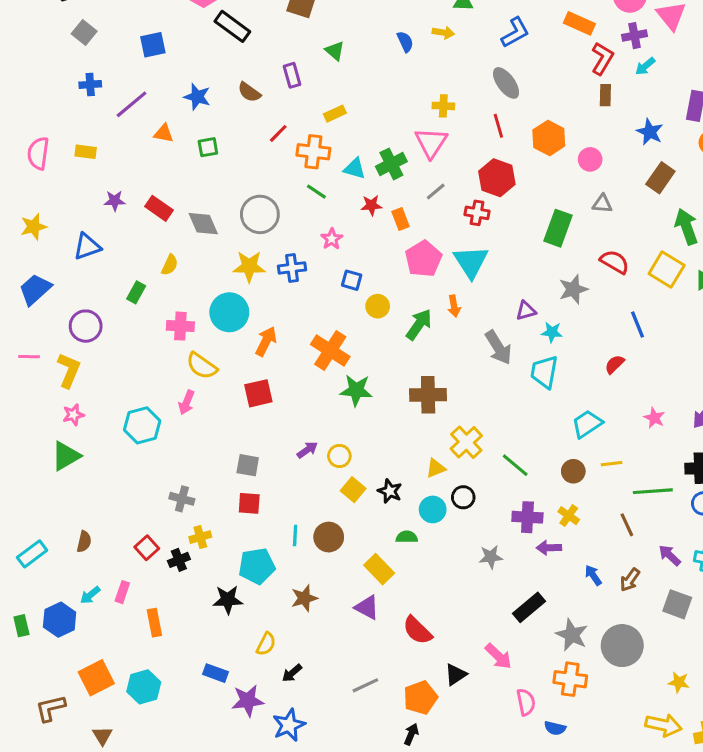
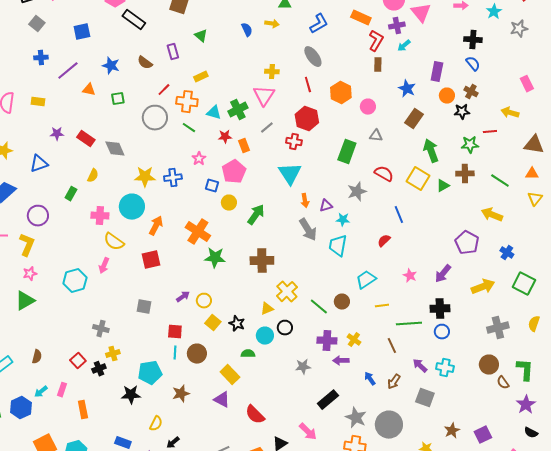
gray circle: (260, 214) -> (155, 118), moved
pink pentagon: (423, 259) -> (234, 172), moved
orange arrow: (454, 306) -> (305, 201), moved
brown circle: (573, 471) -> (342, 302), moved
red square: (249, 503) -> (175, 332), moved

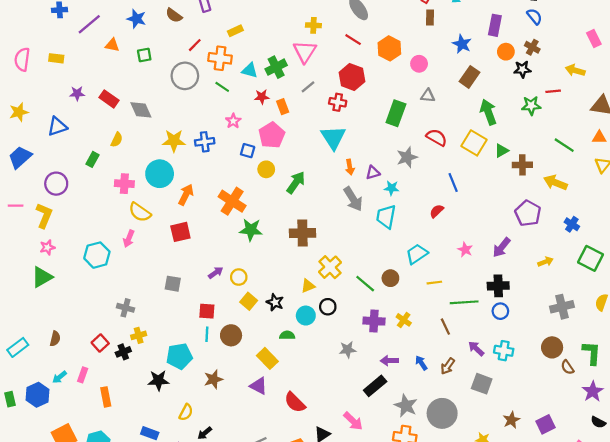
red line: (308, 85) -> (353, 40), turned -42
brown cross: (465, 174) -> (522, 165), moved
yellow arrow: (483, 287) -> (545, 262), size x0.6
purple arrow: (341, 361) -> (389, 361), moved

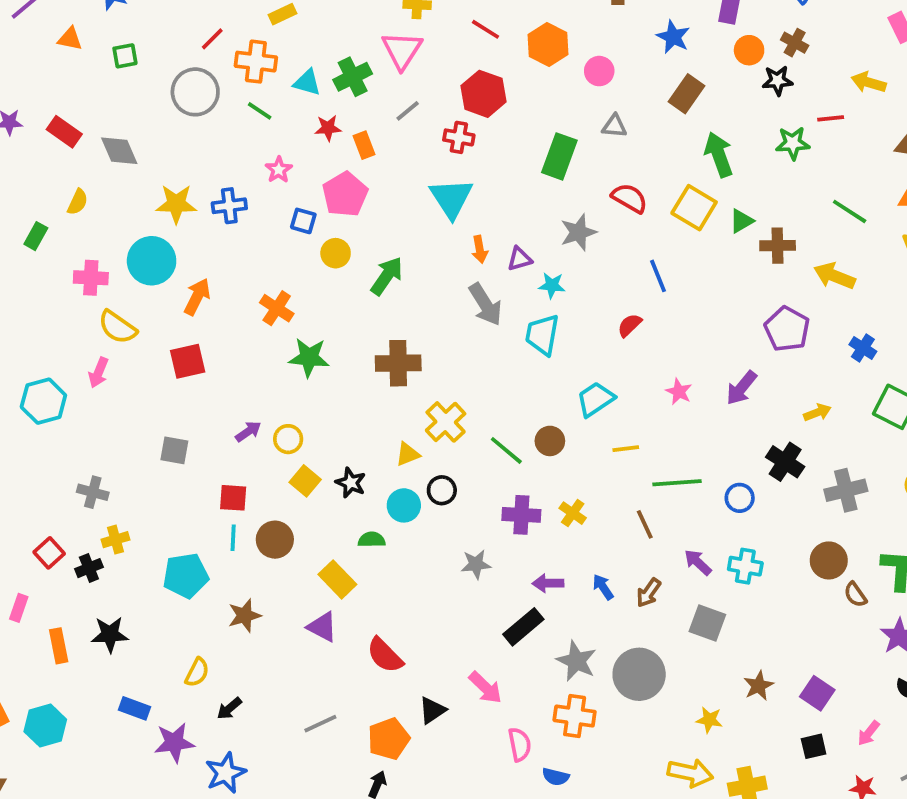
orange cross: (232, 201) -> (277, 308), size x0.7
black cross: (498, 286) -> (785, 462), moved, turned 35
black star: (158, 380) -> (110, 634), moved
purple square: (545, 424) -> (817, 693), turned -30

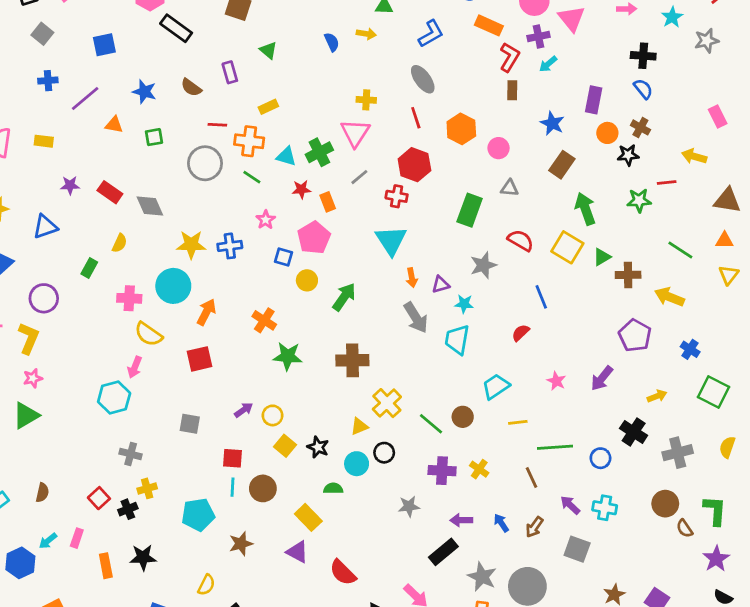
red line: (485, 29) -> (416, 118), turned 40
red line: (212, 39) -> (217, 125), turned 48
cyan hexagon: (43, 401) -> (114, 398), moved

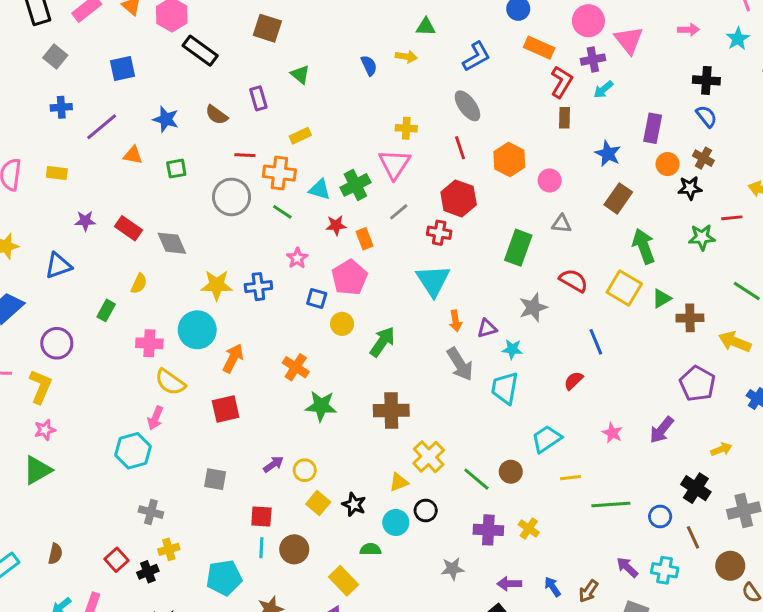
brown line: (532, 477) -> (693, 537), moved

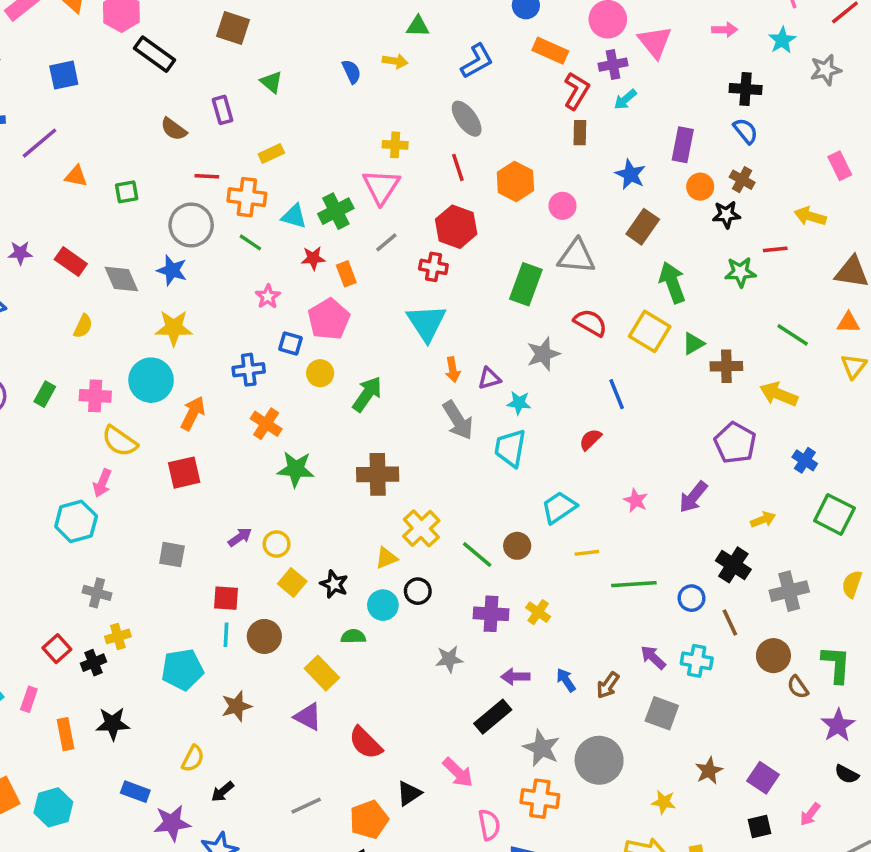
blue star: (166, 119) -> (172, 270), moved
gray triangle: (562, 224) -> (576, 256), size x1.6
blue cross: (258, 287) -> (249, 370), moved
green rectangle: (106, 310) -> (45, 394), moved

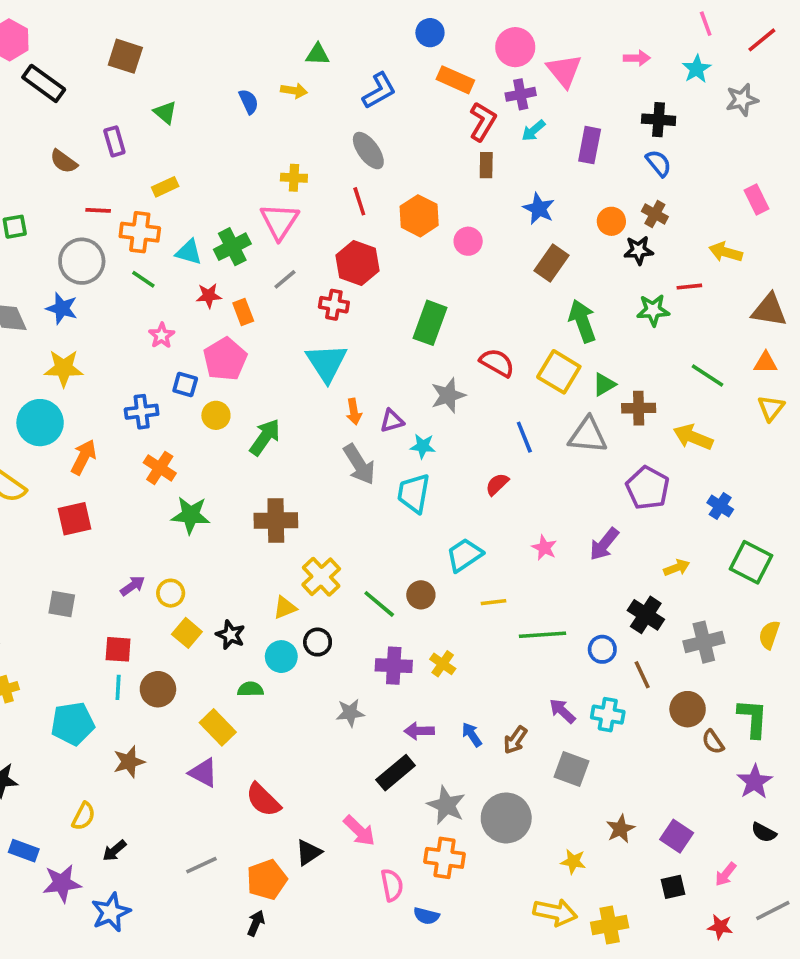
purple rectangle: (683, 145) -> (590, 145), moved
gray triangle: (576, 256) -> (588, 435), moved

